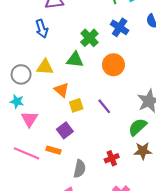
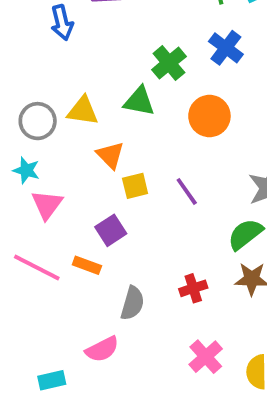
blue arrow: (42, 29) -> (62, 23), moved

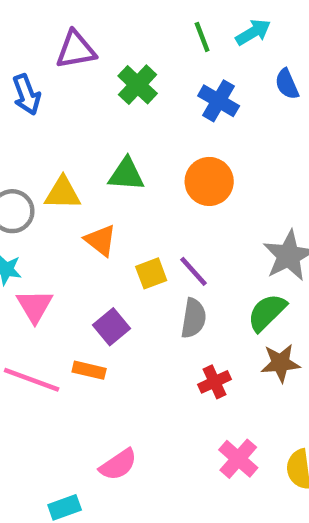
green cross: (169, 63) -> (138, 85), moved
yellow square: (135, 186) -> (151, 273), moved
gray semicircle: (132, 303) -> (194, 318), moved

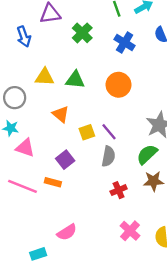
yellow triangle: (63, 193) -> (45, 77), moved
pink triangle: (35, 306) -> (25, 148), turned -42

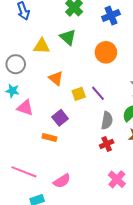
blue cross: (125, 42) -> (111, 16), turned 36
green triangle: (75, 80) -> (68, 37), moved, turned 36
gray semicircle: (108, 156) -> (107, 121), moved
pink line: (23, 186) -> (24, 172), moved

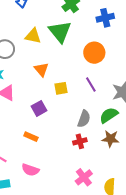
green triangle: (68, 37) -> (60, 32), size x1.4
purple line: (98, 93) -> (91, 84), moved
orange rectangle: (49, 138) -> (31, 137), moved
pink semicircle: (62, 181) -> (30, 170), turned 42

